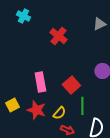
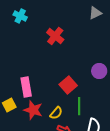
gray triangle: (99, 24) -> (95, 13), moved
pink rectangle: (40, 82) -> (26, 87), moved

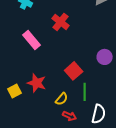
pink rectangle: (26, 87) -> (32, 40), moved, turned -30
red star: (33, 110) -> (37, 83), moved

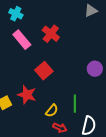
pink rectangle: (32, 40) -> (22, 40), moved
red square: (74, 71) -> (44, 71), moved

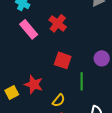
red square: (44, 71) -> (63, 60), moved, turned -30
green line: (75, 104) -> (82, 81), moved

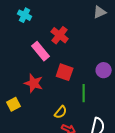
pink rectangle: (29, 29) -> (41, 51), moved
red star: (34, 84) -> (34, 83), moved

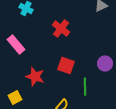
pink rectangle: (41, 51) -> (16, 45), moved

